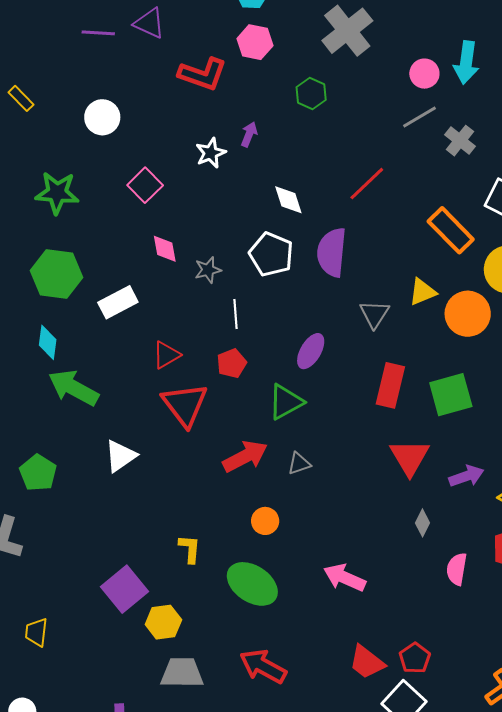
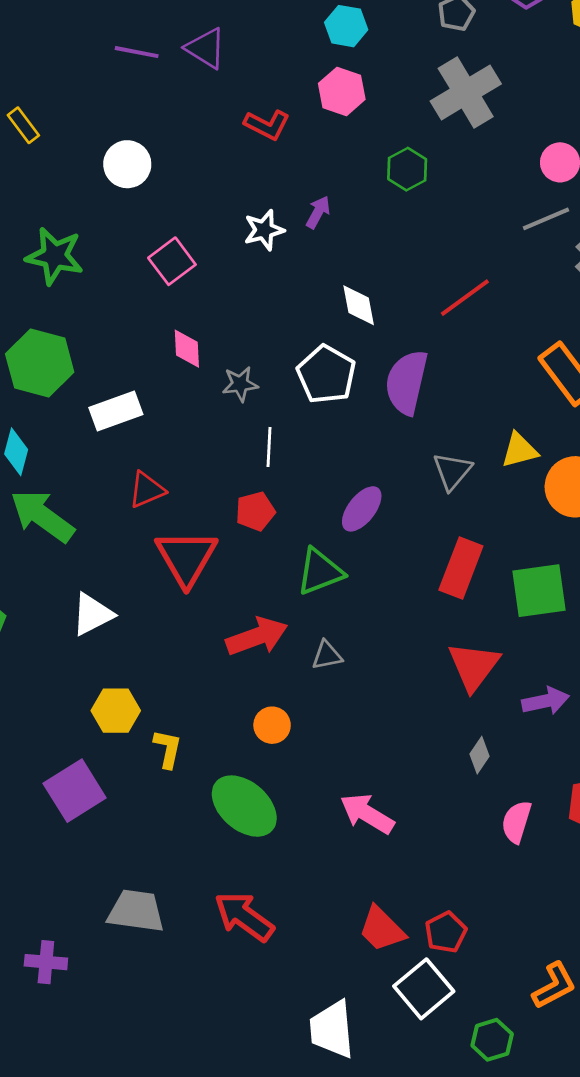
red L-shape: (203, 74) -> (267, 125), size x0.7
red triangle: (166, 355) -> (147, 490), moved
yellow hexagon: (163, 622) -> (116, 711), moved

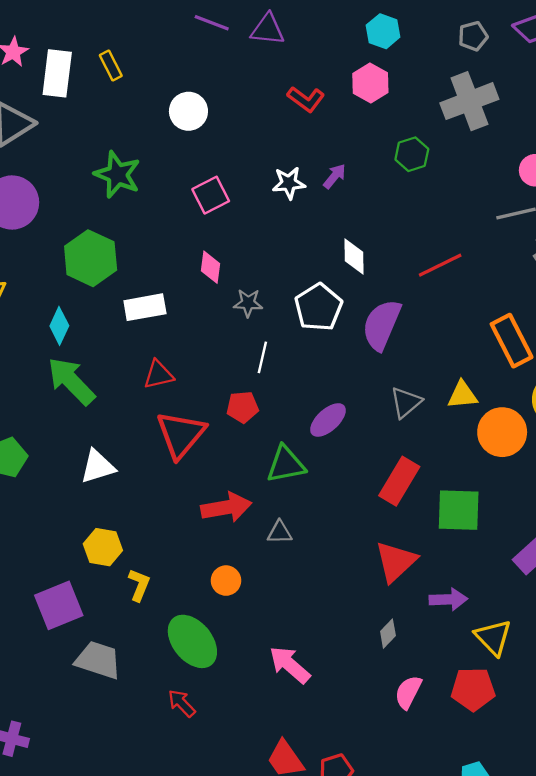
purple triangle: (206, 48) -> (268, 29), turned -36
gray trapezoid: (136, 911) -> (98, 660), moved
red arrow: (244, 917) -> (182, 703), moved, size x0.6

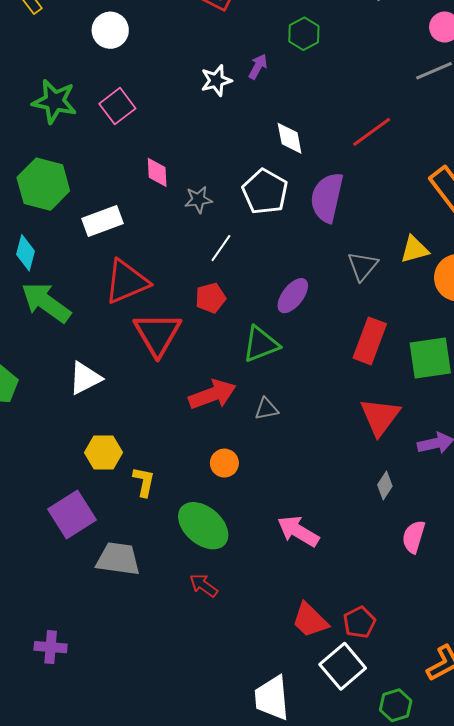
green hexagon: (412, 154) -> (304, 34), moved
pink square: (211, 195) -> (117, 106), moved
white line: (262, 357) -> (221, 248), turned 32
red triangle: (158, 375) -> (127, 282), size x1.6

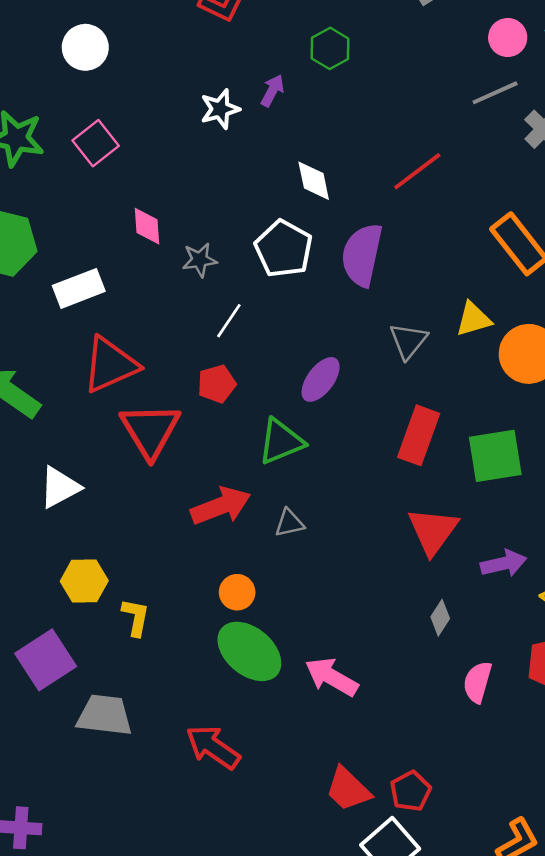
green ellipse: (203, 526) -> (249, 651), moved
red arrow: (204, 585) -> (213, 747), size x1.5

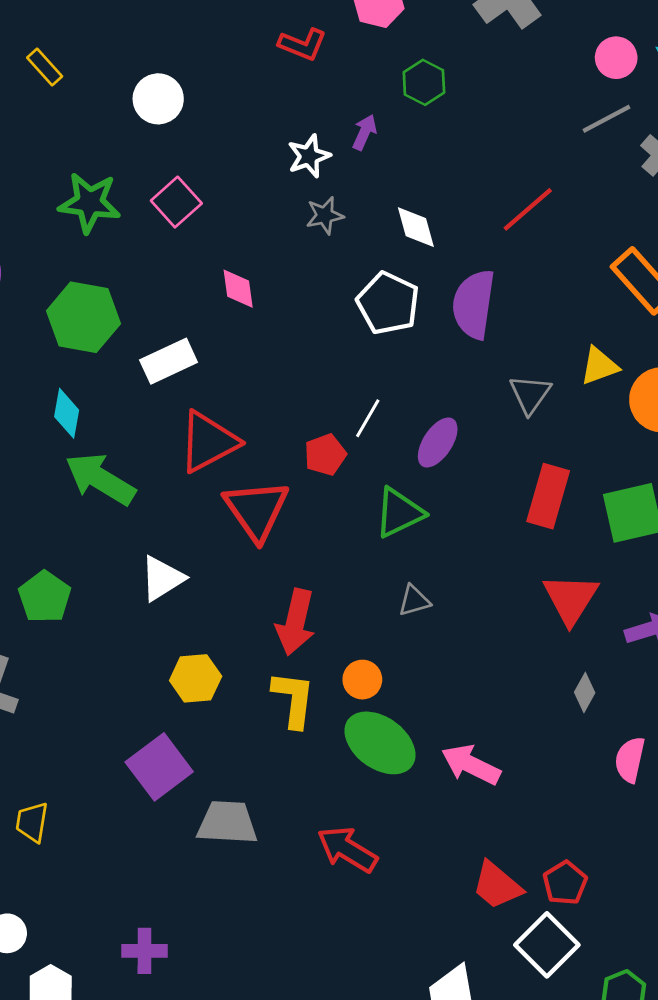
gray star: (200, 260) -> (325, 215), moved
white line: (229, 321) -> (368, 418), moved
red arrow: (221, 506) -> (296, 622), moved, turned 128
yellow L-shape: (136, 617) -> (294, 699), moved, size x1.4

